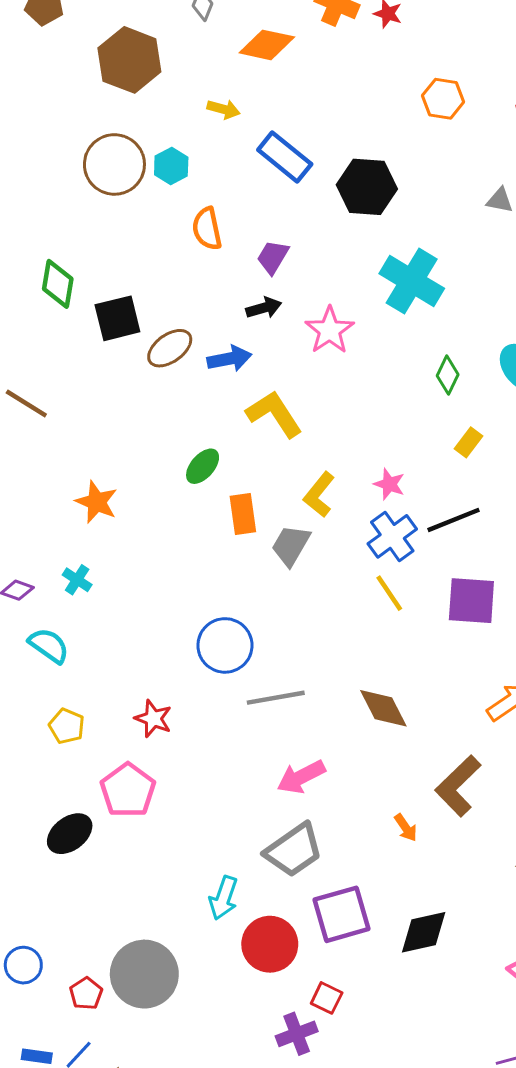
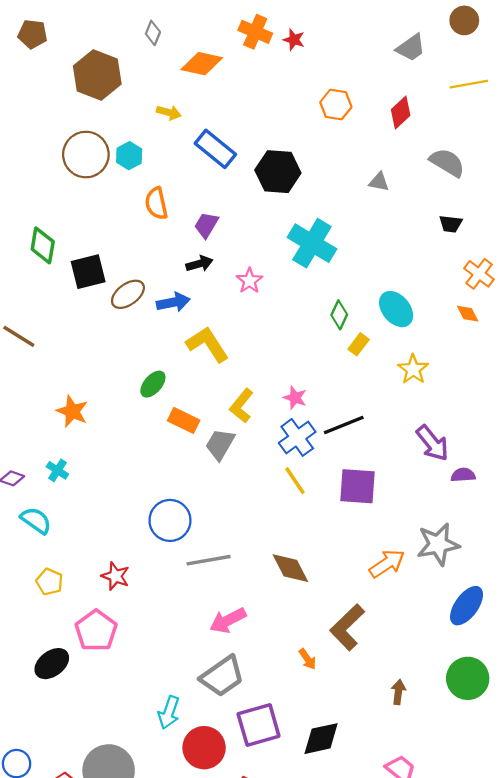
pink star: (330, 330) -> (250, 281), size x0.7
yellow rectangle: (468, 442) -> (359, 344), moved
orange rectangle: (243, 514) -> (184, 420), turned -56

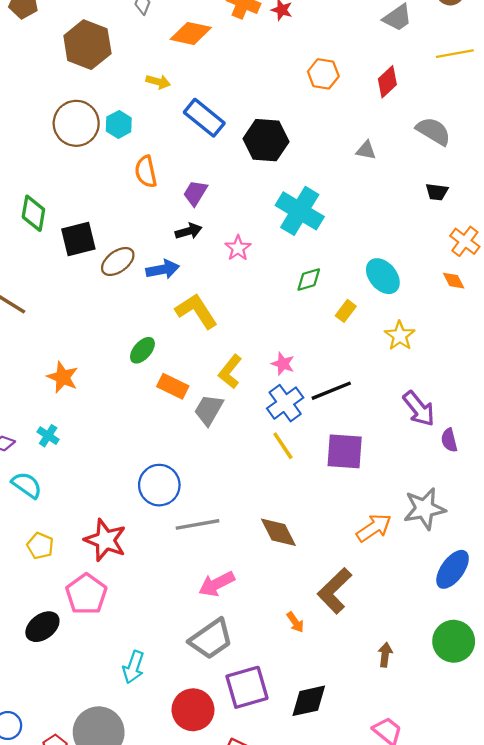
green diamond: (339, 315) -> (309, 279), moved, turned 48
purple semicircle: (463, 475) -> (449, 440), turned -100
red star: (115, 576) -> (105, 540), size x1.5
cyan arrow: (169, 712) -> (133, 667), moved

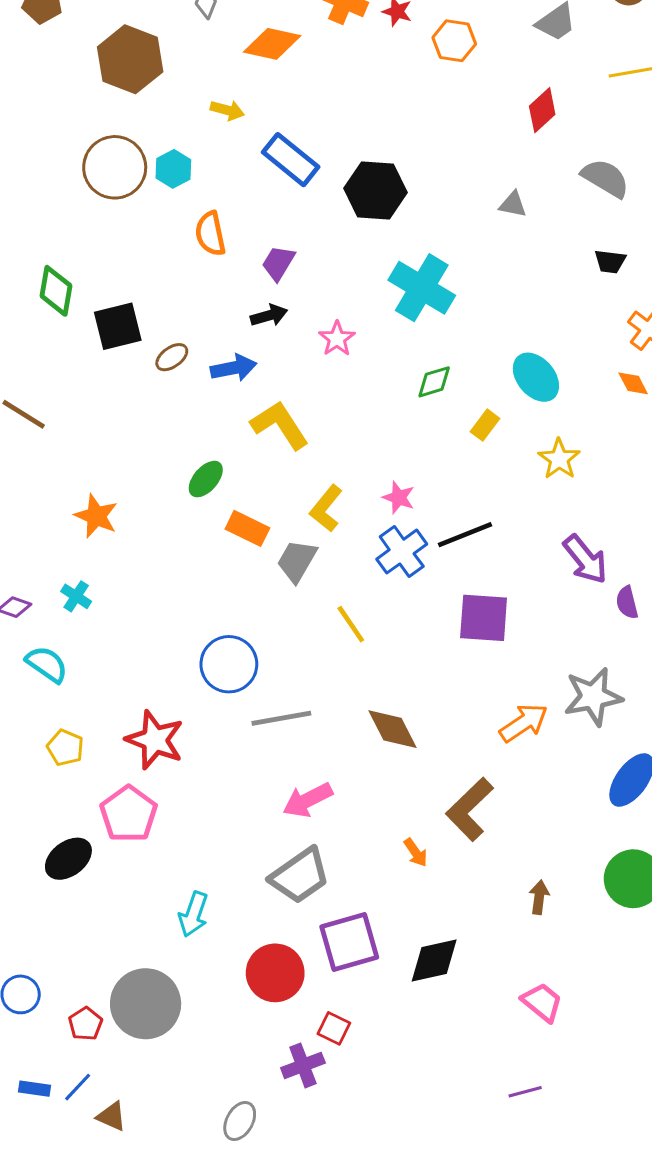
orange hexagon: (323, 74) -> (454, 41), moved
brown ellipse: (118, 262) -> (172, 357), size x0.7
yellow line: (283, 446) -> (351, 624), moved

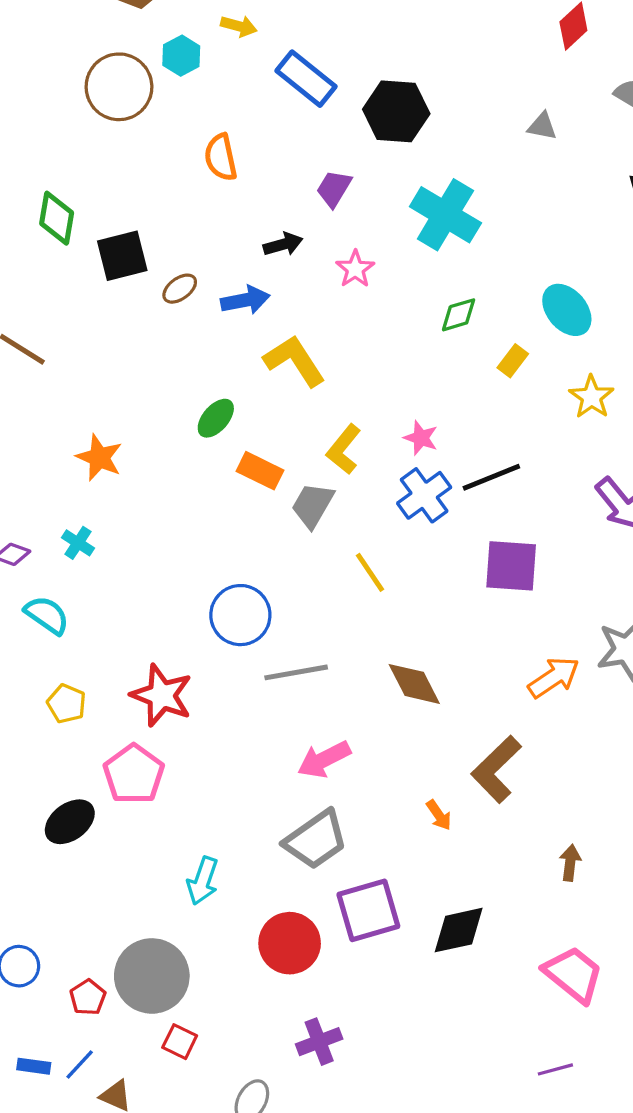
cyan hexagon: (173, 169) -> (181, 56), moved
purple trapezoid: (278, 263) -> (334, 189), moved
pink trapezoid: (542, 1002) -> (573, 974), size x1.4
red square: (334, 1028) -> (180, 1042), moved

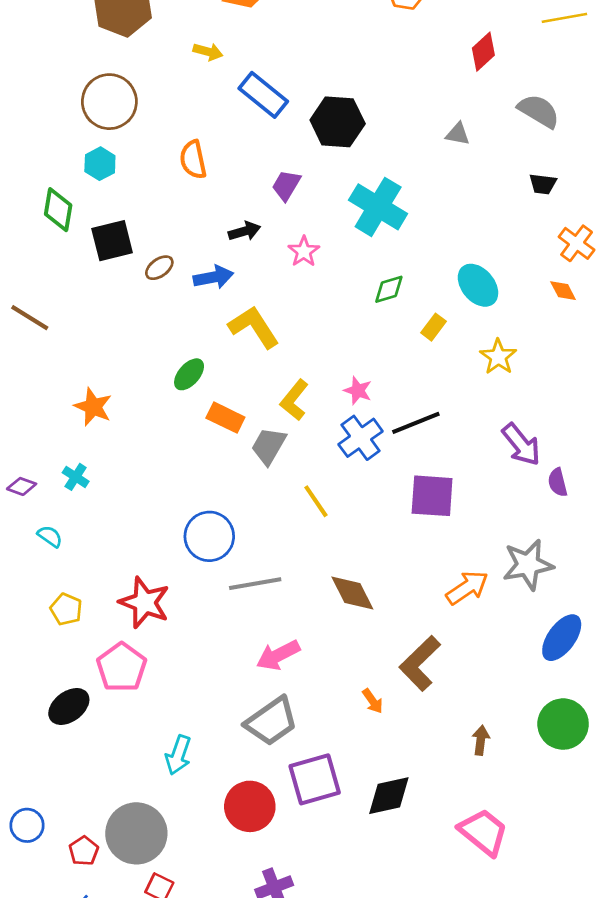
cyan hexagon: (181, 56) -> (100, 164), moved
cyan semicircle: (47, 615) -> (50, 536), size x0.7

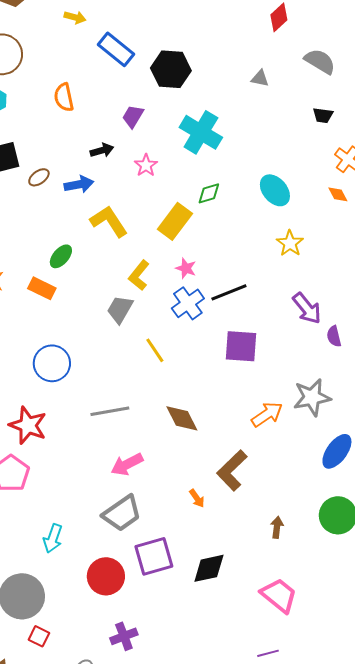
yellow rectangle: (433, 327) -> (175, 221), moved, size x1.8
orange rectangle: (225, 418) -> (42, 288), moved
blue circle: (209, 536) -> (52, 363), moved

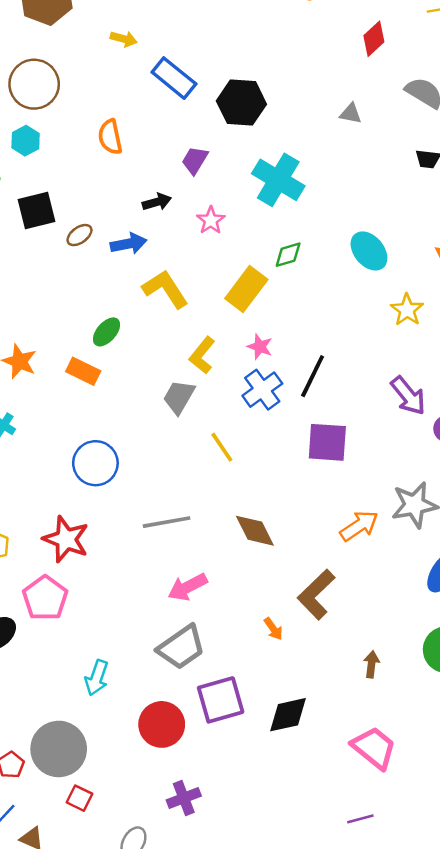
yellow star: (290, 243) -> (407, 310), moved
black line: (229, 292) -> (313, 376), turned -42

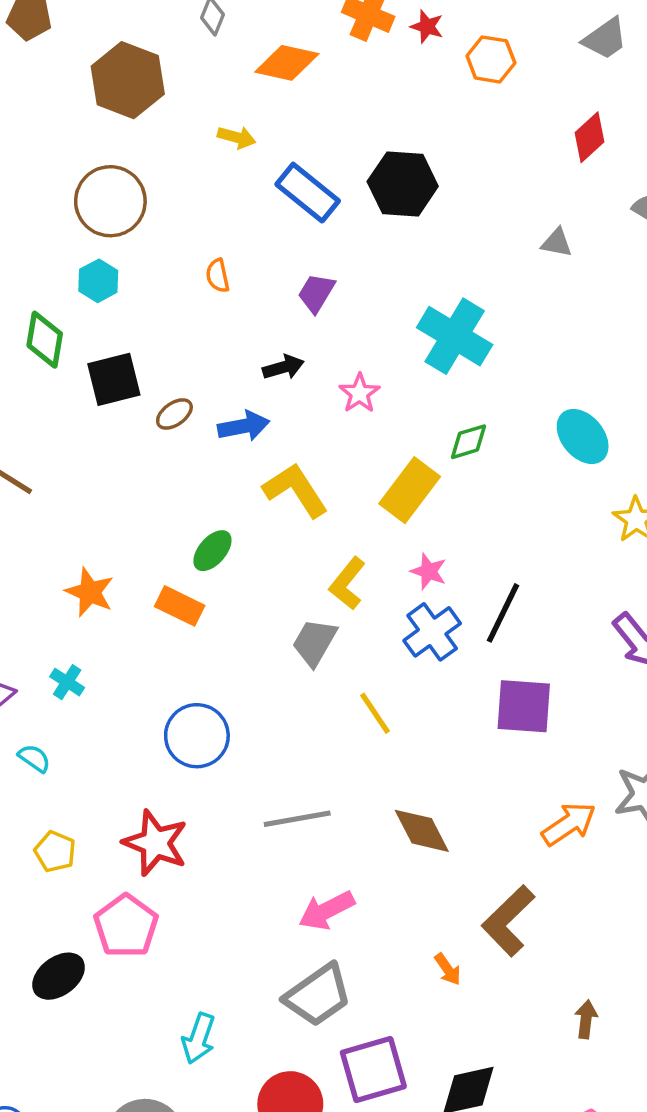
black hexagon: (241, 103) -> (403, 184), moved
orange semicircle: (110, 137) -> (218, 276), size x0.7
purple trapezoid: (195, 160) -> (316, 293), moved

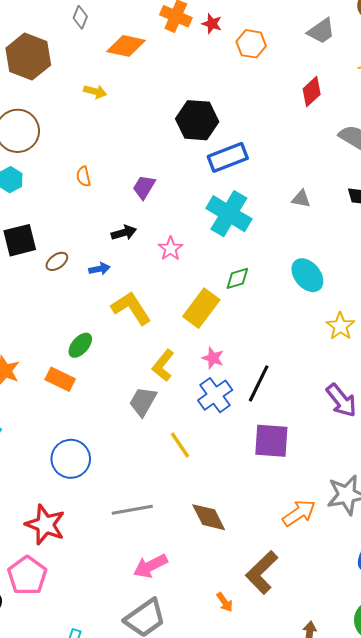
blue rectangle: (308, 193) -> (228, 157), moved, turned -60
gray triangle: (557, 243) -> (301, 199), moved
blue arrow: (244, 426) -> (99, 269), size x0.7

